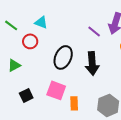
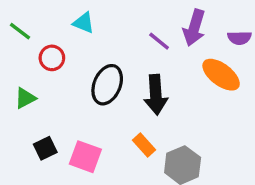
cyan triangle: (41, 22) -> (84, 23), moved
pink square: (56, 90) -> (85, 157), moved
orange rectangle: (74, 103) -> (144, 145), moved, turned -40

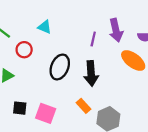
purple arrow: (194, 28) -> (116, 30), turned -30
purple line: (159, 41) -> (93, 39), turned 64
black square: (45, 148) -> (20, 108), turned 32

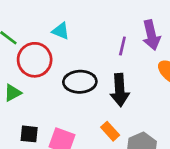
red circle: (24, 50) -> (35, 60), size x1.6
black ellipse: (60, 67) -> (80, 82), turned 65

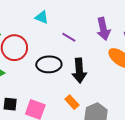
cyan triangle: (61, 31) -> (42, 17), moved
purple line: (122, 46) -> (69, 37), moved, turned -72

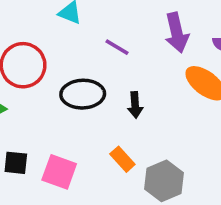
black arrow: (79, 71) -> (135, 105), size x0.6

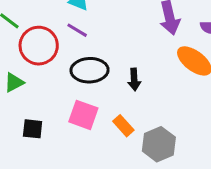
purple line: (117, 47) -> (77, 30), moved
pink square: (59, 172) -> (83, 115), moved

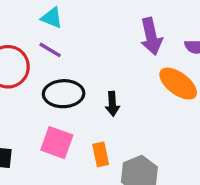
orange rectangle: (123, 126) -> (101, 154), turned 30

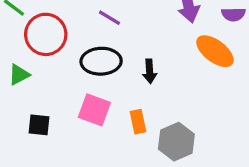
purple line: (50, 50) -> (109, 18), moved

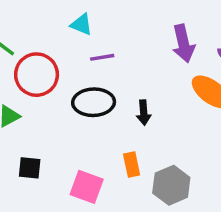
purple line: (109, 18) -> (102, 57), turned -40
pink square: (94, 110) -> (87, 187), moved

